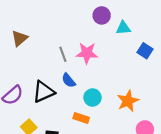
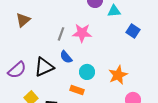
gray line: (63, 54) -> (61, 34), turned 40

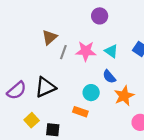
cyan triangle: (114, 11) -> (111, 51), moved, turned 40
brown triangle: (23, 20) -> (50, 37), moved
blue semicircle: (66, 57) -> (109, 77), moved

